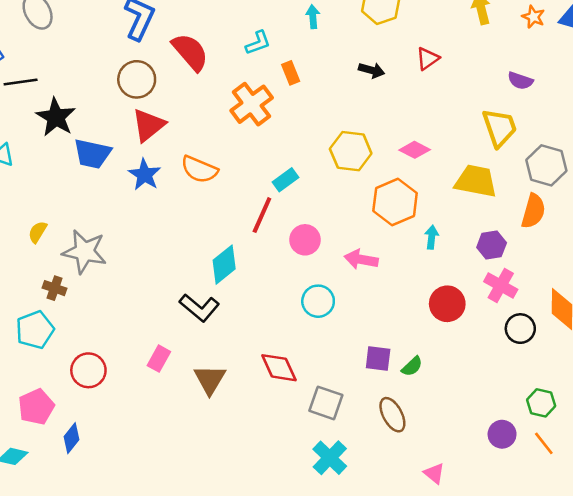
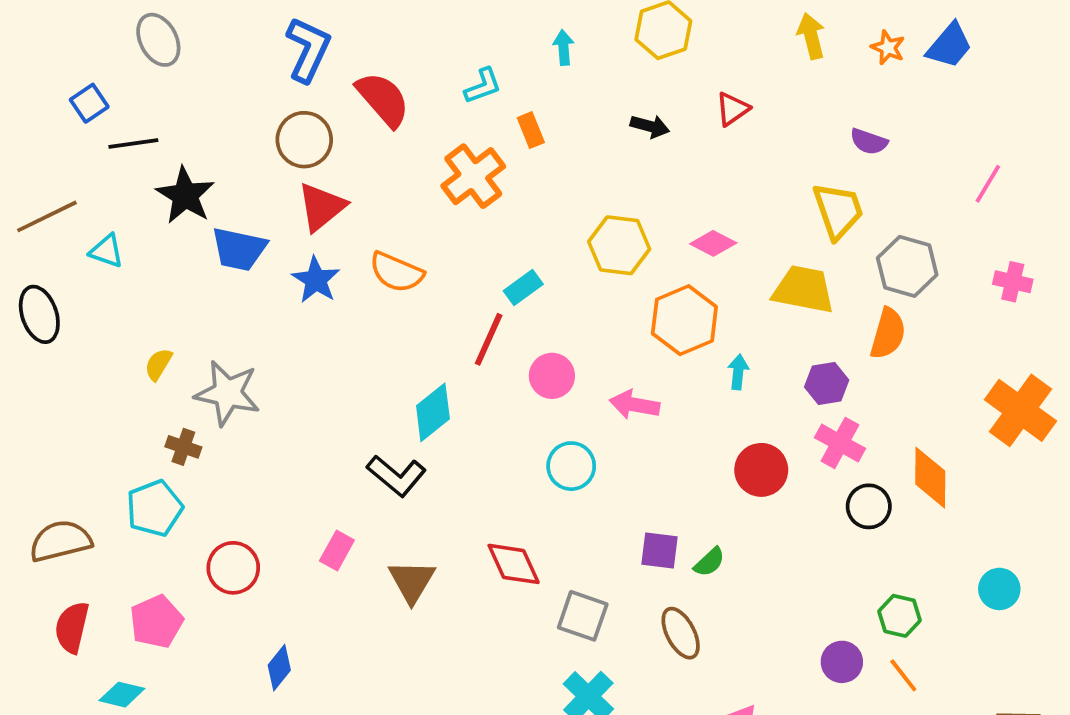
blue diamond: (71, 438) -> (279, 668), moved

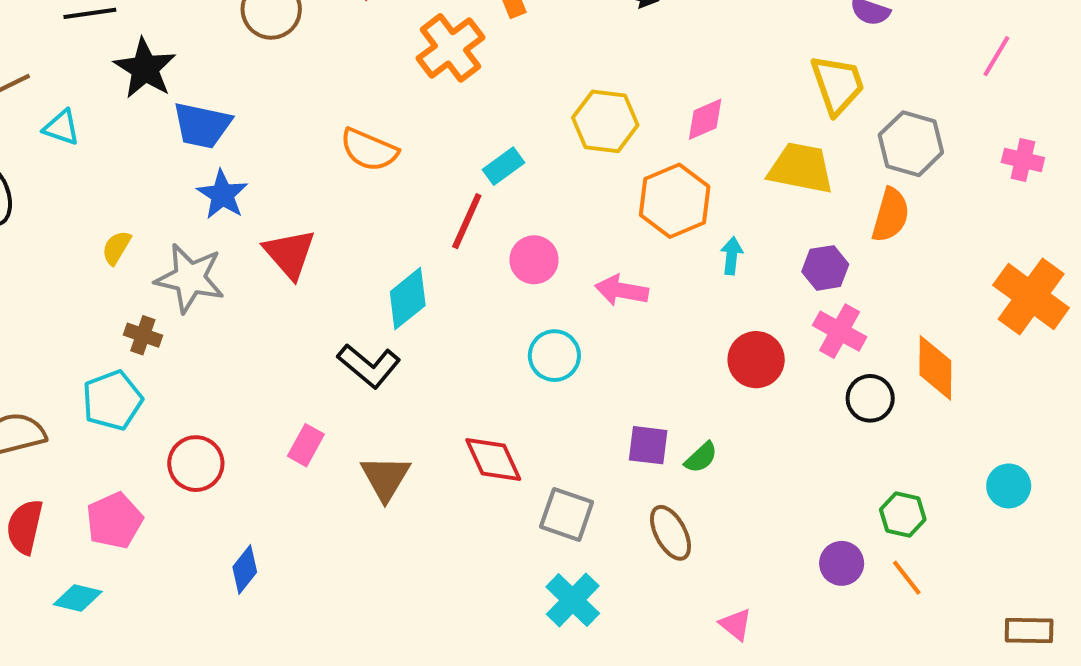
red triangle: (322, 207) -> (290, 254), moved, turned -32
pink diamond: (713, 243) -> (705, 119), turned -51
blue star: (316, 280) -> (222, 195), moved

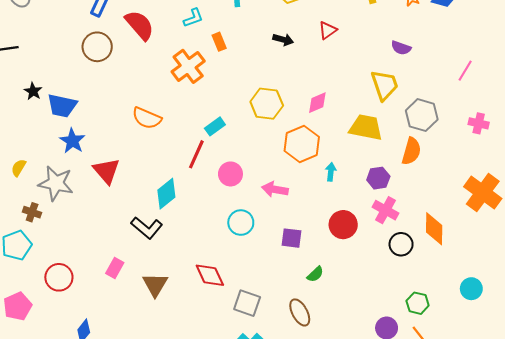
black star: (145, 68) -> (33, 91), moved, size x0.6
purple square: (648, 445) -> (291, 238), moved

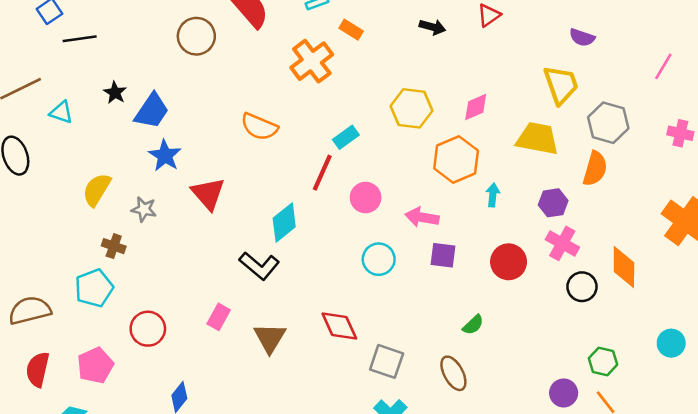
orange rectangle: (219, 42) -> (351, 30), turned -36
blue trapezoid: (62, 106) -> (152, 111), turned -68
yellow semicircle: (19, 168) -> (97, 190), size x1.5
gray star: (56, 183) -> (144, 209), size x0.6
purple square: (291, 238) -> (443, 255), moved

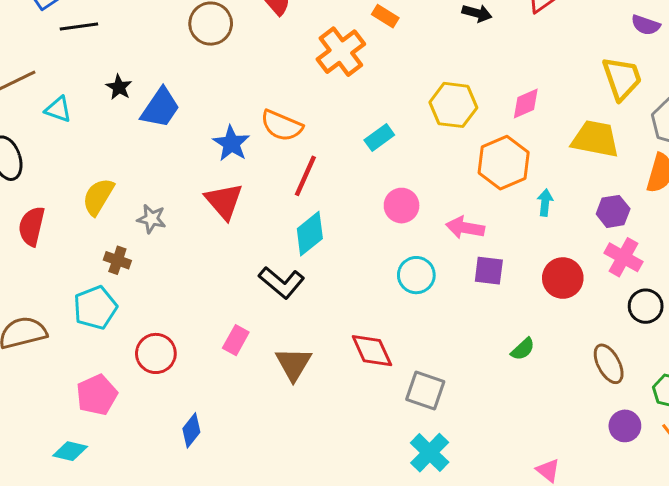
blue star: (165, 156) -> (231, 143), moved
red line: (322, 173) -> (305, 176), moved
red semicircle: (38, 369) -> (32, 226), moved
brown ellipse: (453, 373) -> (609, 364), moved

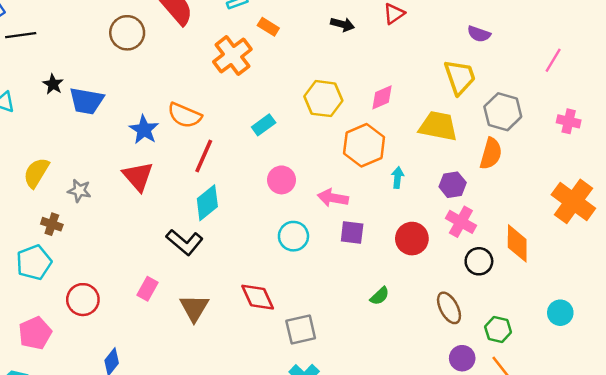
blue trapezoid: (160, 108) -> (86, 101), turned 66
gray square: (425, 390) -> (301, 329), turned -32

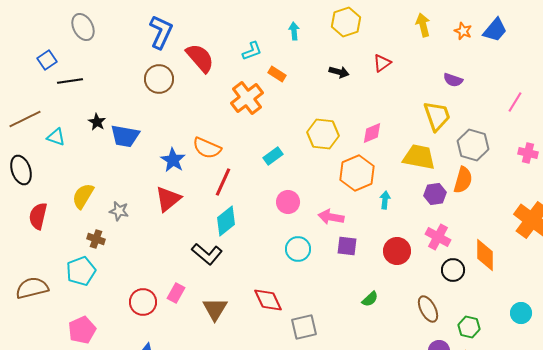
red triangle: (138, 176) -> (168, 199), turned 32
purple hexagon: (453, 185) -> (435, 194), moved
red circle: (83, 300) -> (143, 302), moved

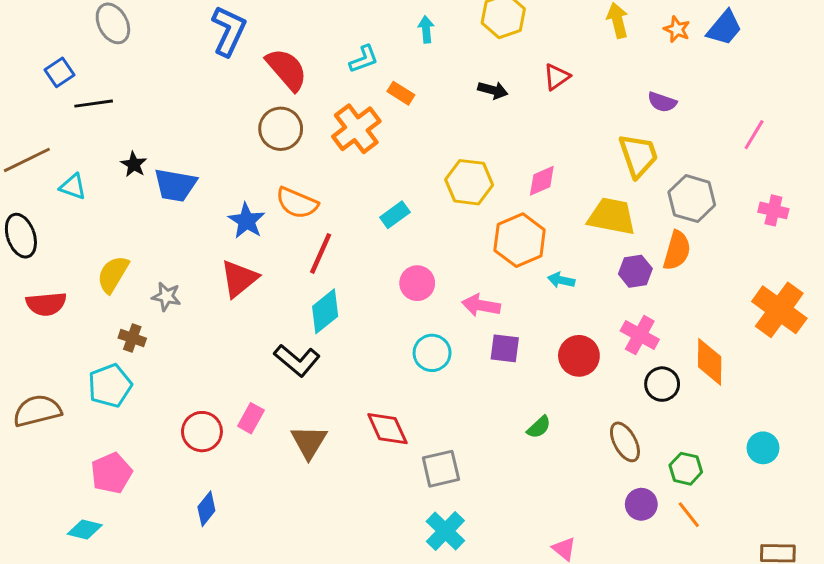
brown circle: (159, 79) -> (281, 129), moved
cyan arrow: (385, 200) -> (561, 280), turned -84
red semicircle: (38, 216) -> (46, 304), turned -108

